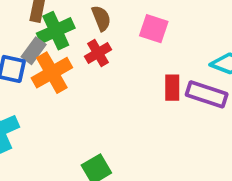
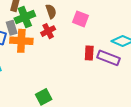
gray rectangle: (34, 51) -> (12, 28), turned -56
orange cross: (52, 73) -> (21, 41), turned 30

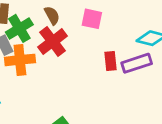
red cross: (48, 31) -> (53, 41), size x1.5
purple rectangle: (109, 58) -> (137, 63), turned -30

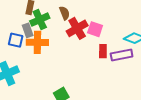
pink square: (92, 19) -> (95, 29), moved
red cross: (53, 41) -> (77, 28), moved

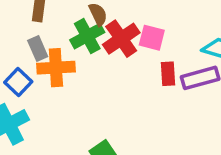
green cross: (40, 20) -> (87, 36), moved
blue square: (16, 40) -> (18, 82), moved, turned 35

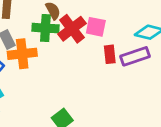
green cross: (87, 36) -> (45, 28), turned 35

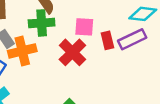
pink square: (96, 27) -> (84, 27), moved
red cross: (72, 29) -> (72, 52), moved

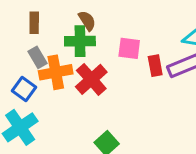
red cross: (72, 52) -> (91, 79), moved

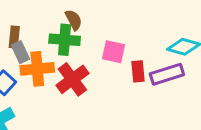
brown rectangle: (34, 23) -> (14, 37), moved

